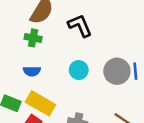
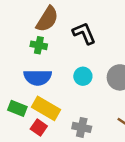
blue semicircle: (32, 71) -> (38, 77), size x1.6

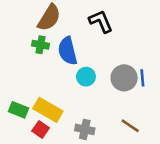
black L-shape: (84, 33) -> (101, 21), moved
blue semicircle: (38, 77) -> (68, 51), moved, turned 76

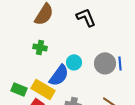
green cross: (41, 45) -> (40, 47), moved
blue semicircle: (68, 51) -> (59, 75), moved, turned -130

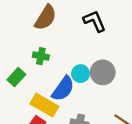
gray circle: (105, 63) -> (103, 72), moved
green rectangle: (19, 89) -> (16, 77), moved, turned -70

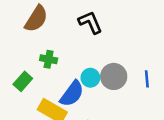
brown semicircle: (46, 18) -> (36, 19), moved
black L-shape: (95, 21) -> (90, 22), moved

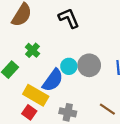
green cross: (49, 59) -> (32, 50), turned 32

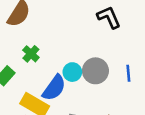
black L-shape: (69, 18) -> (109, 17), moved

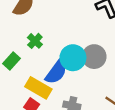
cyan circle: (72, 72) -> (73, 58), size x1.5

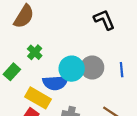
blue semicircle: (56, 72) -> (55, 83), turned 50

